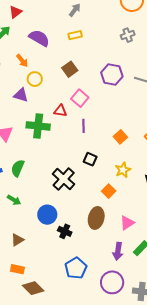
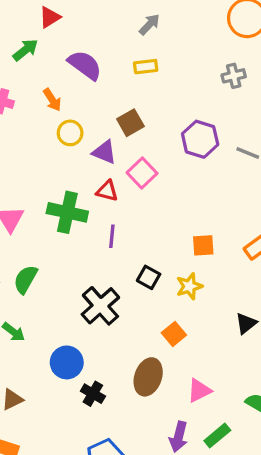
purple triangle: (21, 95) -> (104, 152), moved
purple line: (84, 126) -> (112, 236), moved
orange square: (120, 137) -> (203, 245), turned 32
yellow star: (123, 170) -> (189, 286), moved

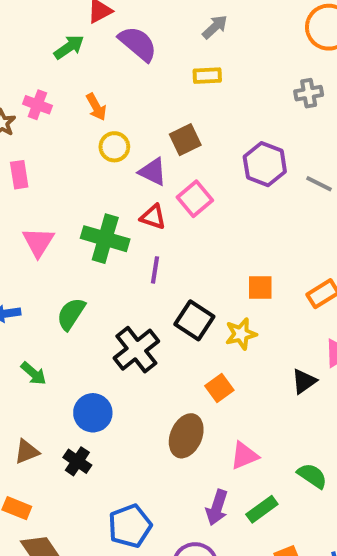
purple semicircle: (85, 65) -> (138, 44), moved
black square: (149, 277) -> (194, 320), size x1.4
green semicircle: (25, 279) -> (71, 314), moved
black cross: (93, 394) -> (77, 461), moved

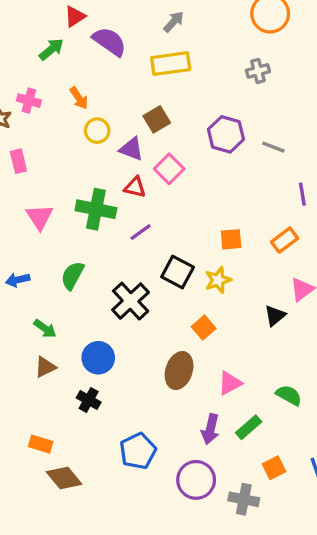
yellow rectangle: (207, 76) -> (171, 64), size x1.6
purple line: (155, 270) -> (141, 232), turned 50
brown triangle: (27, 452) -> (45, 367), moved

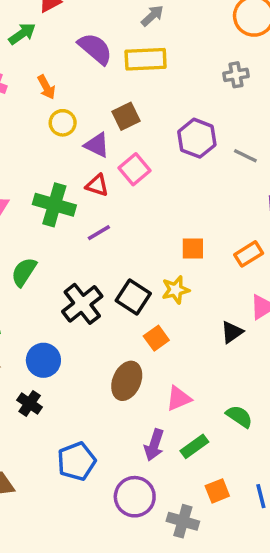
purple semicircle: (109, 41) -> (95, 49), moved
black square: (178, 272) -> (133, 297), moved

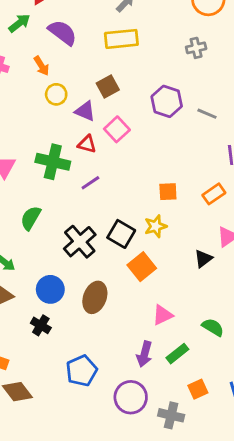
purple semicircle: (95, 49) -> (62, 33), moved
orange square: (156, 338) -> (142, 267), size x1.4
brown ellipse: (127, 381) -> (95, 297), moved

